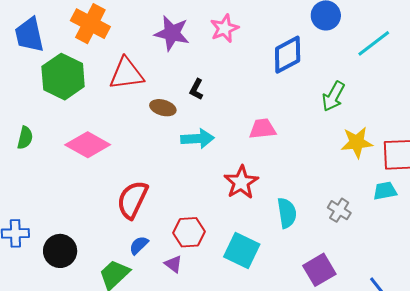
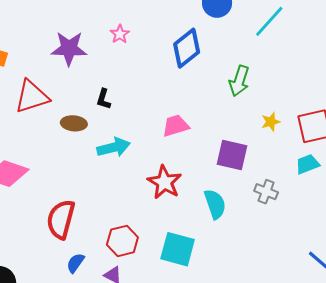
pink star: (224, 28) -> (120, 34), size x0.7
yellow star: (357, 142) -> (271, 122), size x0.6
purple square: (319, 270) -> (232, 155), moved, turned -36

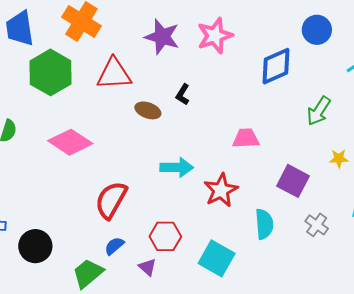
pink star: (120, 34) -> (215, 36), size x1.8
cyan arrow: (114, 147) -> (177, 167), moved

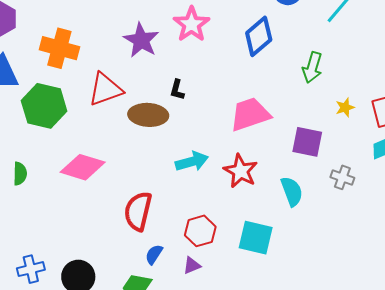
purple star: (162, 37) -> (141, 40), turned 30
brown ellipse: (148, 110) -> (148, 115), size x1.5
pink trapezoid: (246, 138) -> (250, 114), size x1.5
purple triangle: (147, 267) -> (192, 265), turned -48

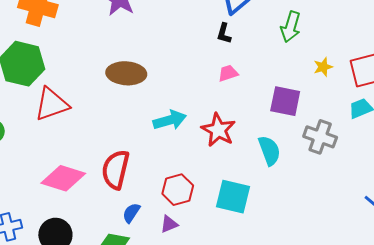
red triangle: (105, 89) -> (52, 104), moved
black L-shape: (177, 90) -> (224, 33), moved
pink trapezoid: (250, 114) -> (228, 73), size x0.5
pink diamond: (83, 167) -> (63, 178), moved
gray cross: (342, 177) -> (320, 137), size x1.4

